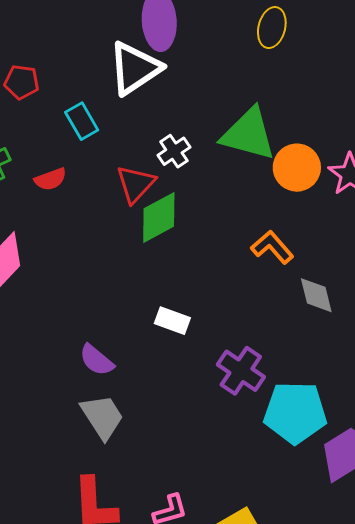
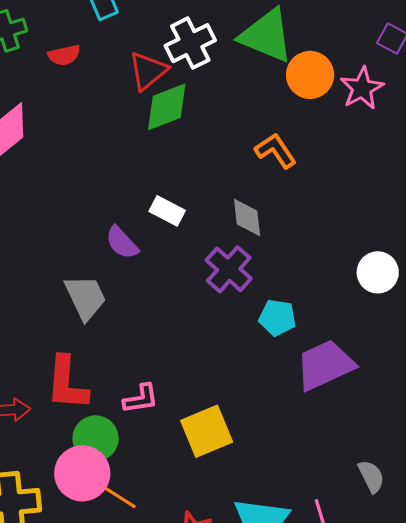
white cross: (174, 151) -> (190, 43), size x1.5
gray diamond: (316, 295) -> (247, 217), moved
purple semicircle: (96, 360) -> (122, 243), moved
cyan pentagon: (295, 413) -> (277, 318), size x0.6

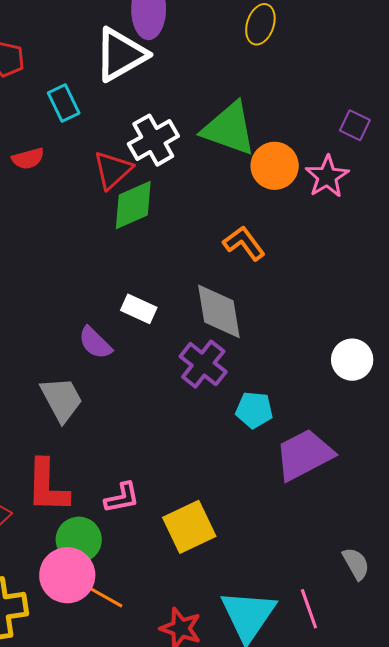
gray diamond: (247, 217) -> (219, 311), size x1.5

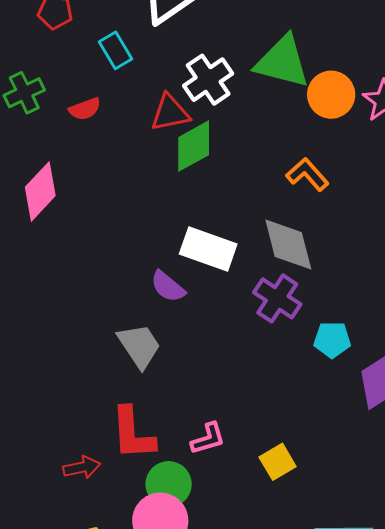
red triangle: (113, 170) -> (170, 113), turned 36
white rectangle: (139, 309) -> (208, 249), size x1.6
yellow square: (189, 527) -> (278, 462), size x0.7

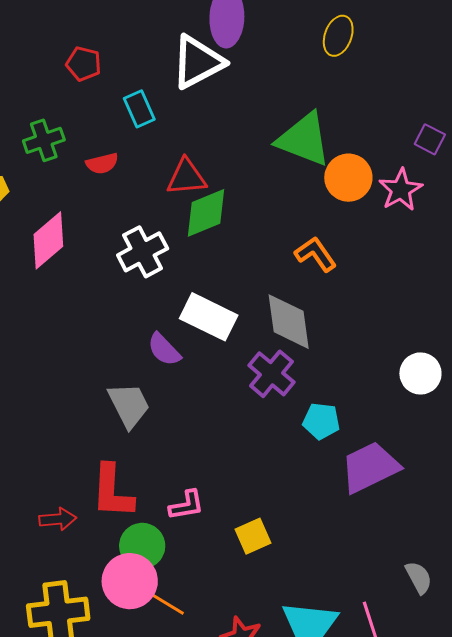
white cross: (208, 80) -> (143, 252), moved

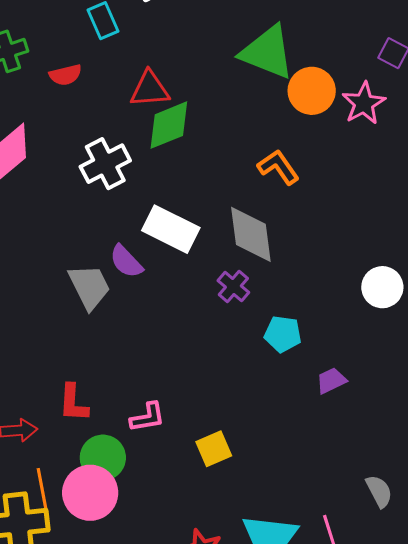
purple cross: (271, 374) -> (233, 286), size x0.7
gray trapezoid: (129, 405) -> (89, 287), moved
purple trapezoid: (370, 467) -> (331, 381), size x0.5
red L-shape: (112, 491) -> (73, 403), size x0.7
orange line: (165, 603) -> (42, 489), moved, turned 48

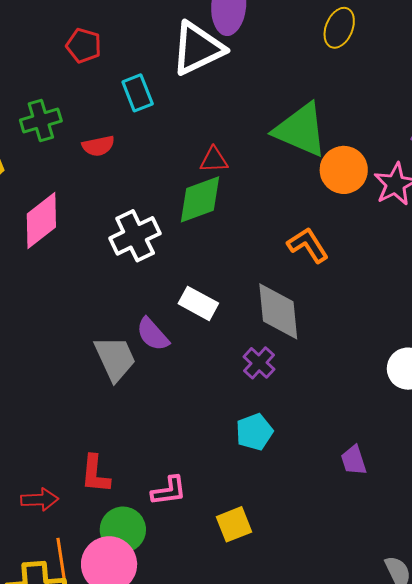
red triangle: (150, 89) -> (214, 160), moved, size x0.7
white rectangle: (171, 229) -> (198, 303), size x0.7
cyan pentagon: (283, 334) -> (254, 432), moved, turned -30
purple trapezoid: (331, 381) -> (354, 460), turned -84

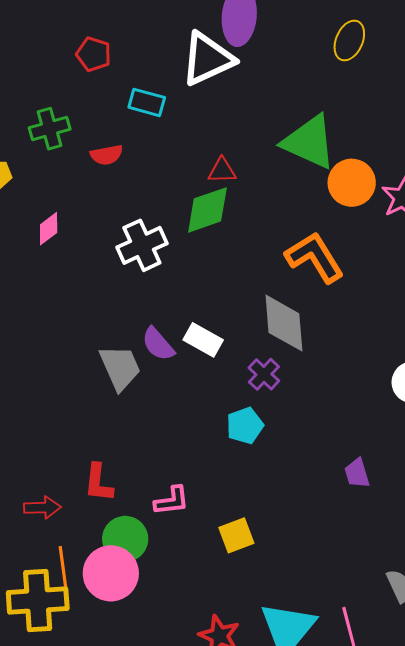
cyan rectangle: (138, 93) -> (147, 102), turned -54
pink diamond: (41, 221) -> (49, 229), size x0.6
orange L-shape: (308, 245) -> (315, 257), size x1.4
white rectangle: (198, 303) -> (203, 340), moved
cyan pentagon: (254, 432) -> (245, 426), moved

